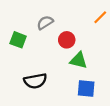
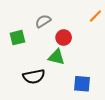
green square: (18, 40) -> (17, 38), turned -35
green triangle: (79, 60) -> (56, 57), moved

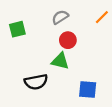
gray semicircle: (43, 21) -> (60, 17), moved
green square: (17, 38) -> (17, 29), moved

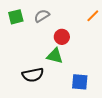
gray semicircle: (60, 17) -> (42, 16), moved
green square: (17, 29) -> (16, 17), moved

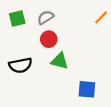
red circle: (62, 37) -> (49, 39), moved
black semicircle: (33, 75) -> (20, 65), moved

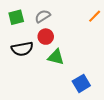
black semicircle: (20, 65) -> (22, 49), moved
blue square: (87, 89) -> (81, 83), turned -36

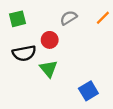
gray semicircle: (43, 16) -> (68, 18), moved
green triangle: (56, 57) -> (49, 69), moved, turned 36

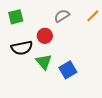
blue square: (88, 91) -> (68, 70), moved

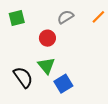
black semicircle: (22, 48) -> (23, 77), moved, turned -115
blue square: (68, 70) -> (63, 84), moved

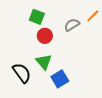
gray semicircle: (65, 17) -> (72, 25), moved
green square: (17, 18) -> (37, 17), moved, turned 35

